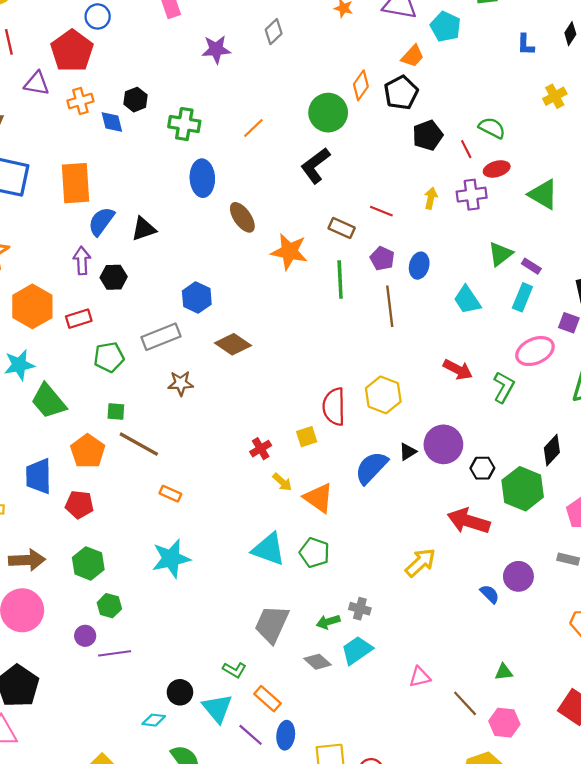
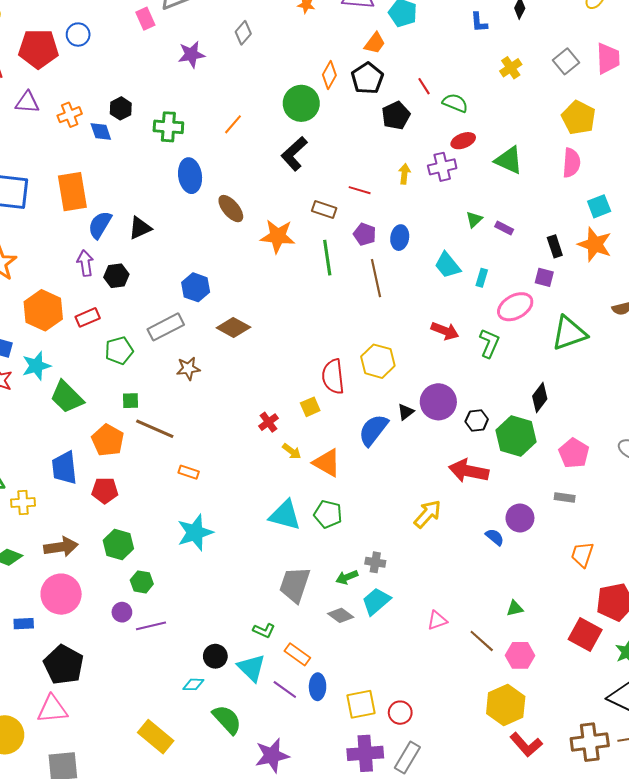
red pentagon: (72, 51) -> (38, 49), moved, turned -30
red line: (466, 149) -> (424, 86), moved
green triangle: (500, 254) -> (474, 219), size x0.7
cyan rectangle: (522, 297) -> (482, 278), moved, size x0.7

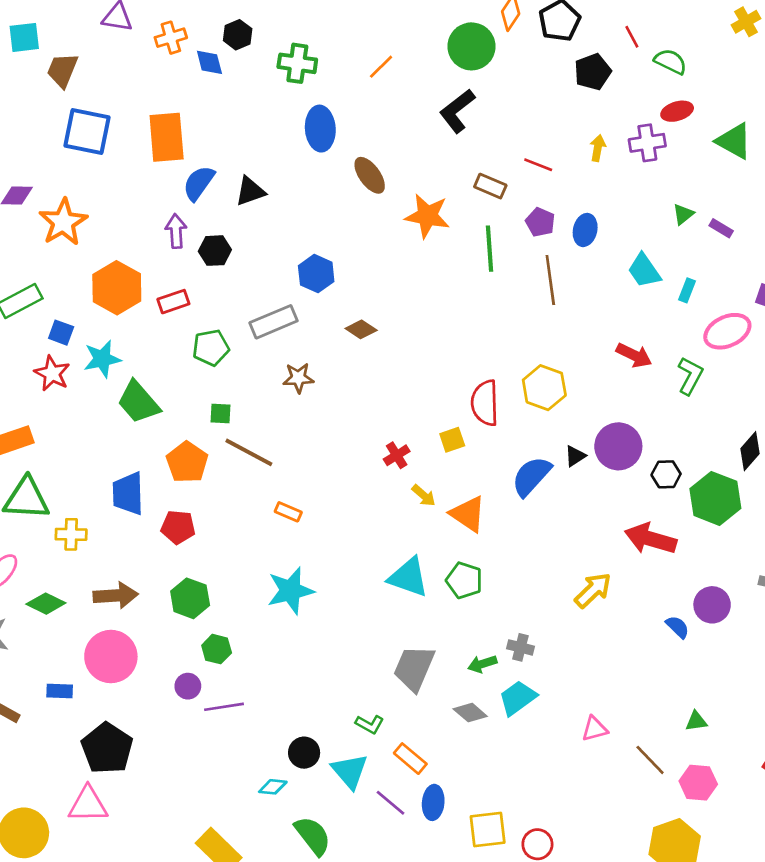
brown diamond: (233, 327) -> (361, 329), size x0.7

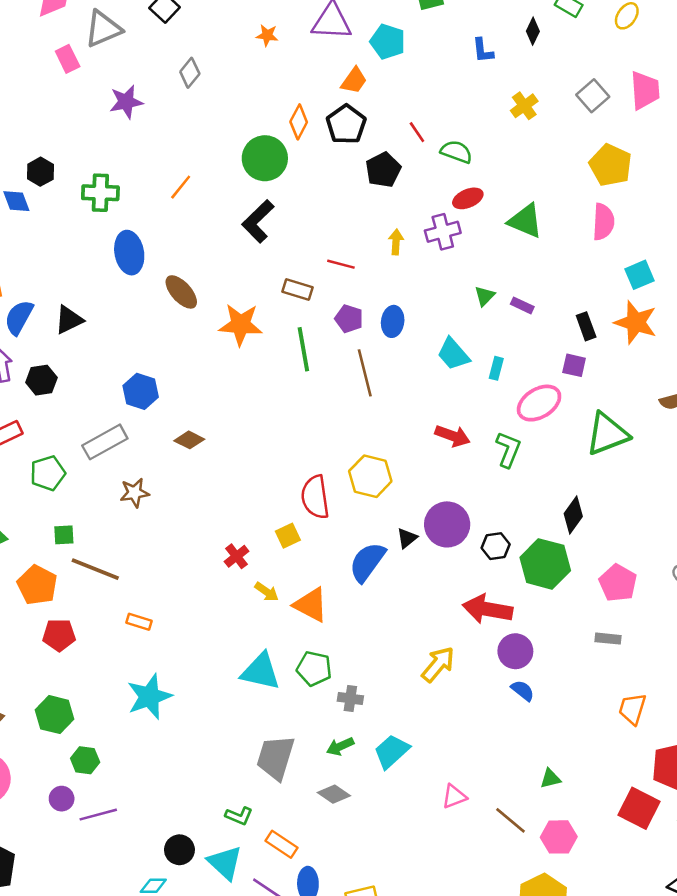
red pentagon: (178, 527) -> (59, 635), moved
purple circle: (712, 605) -> (515, 651), moved
gray cross: (520, 647) -> (350, 699), moved
cyan trapezoid: (518, 698) -> (392, 751), moved

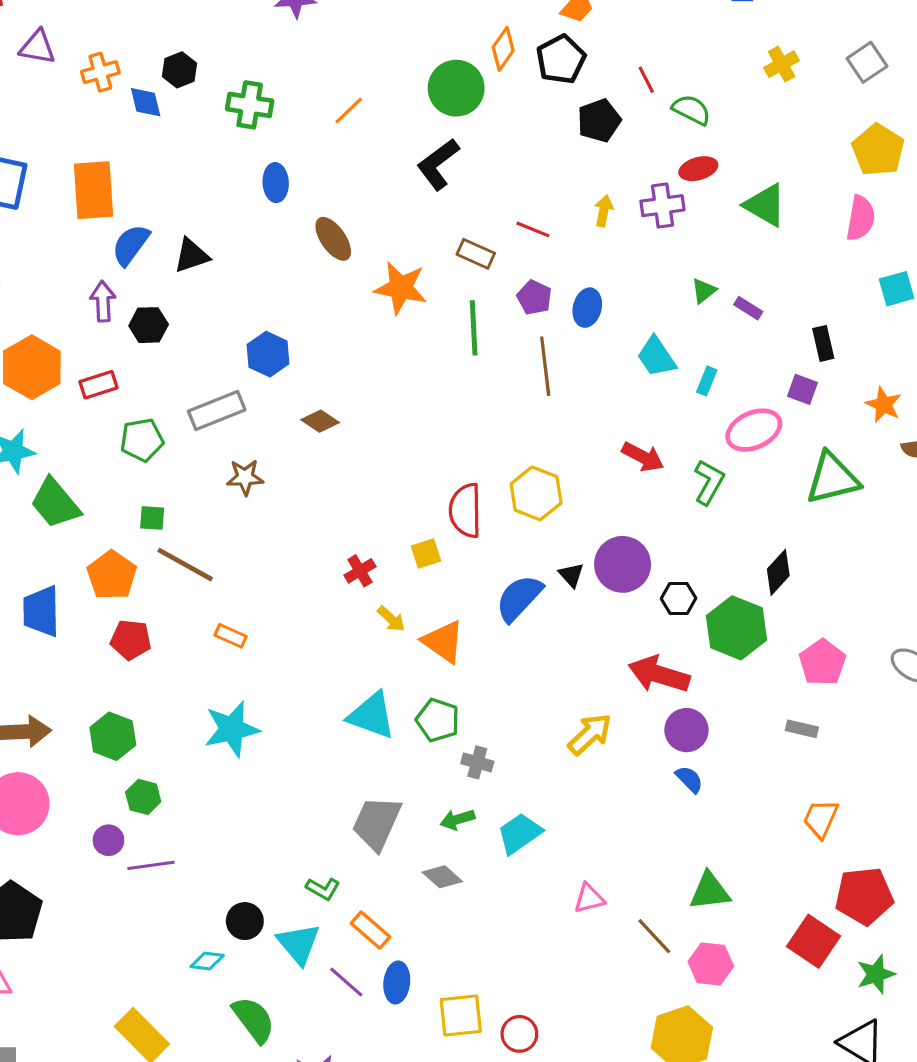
blue ellipse: (129, 253) -> (276, 183), size x0.7
orange star: (636, 322) -> (884, 405), moved, size x0.7
black triangle: (407, 538) -> (571, 575), turned -40
green triangle: (550, 779) -> (710, 891), size x1.6

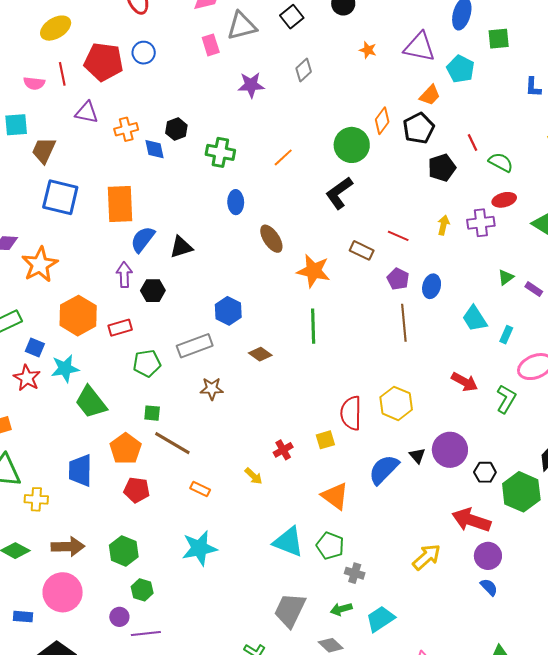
green line: (474, 328) -> (313, 326), moved
yellow arrow: (391, 619) -> (254, 476), moved

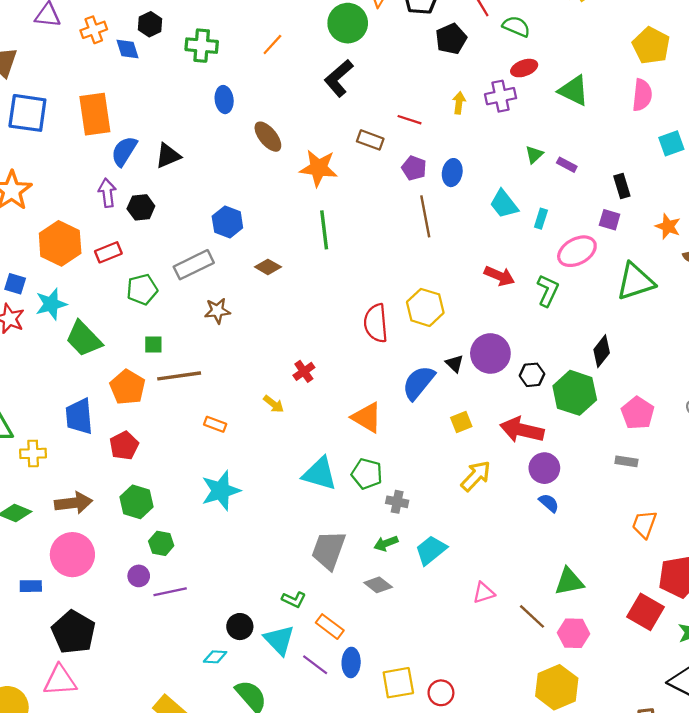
yellow square: (325, 440) -> (461, 422), moved
brown line: (172, 443) -> (179, 376), turned -33
red pentagon: (137, 490) -> (124, 446), moved, turned -30

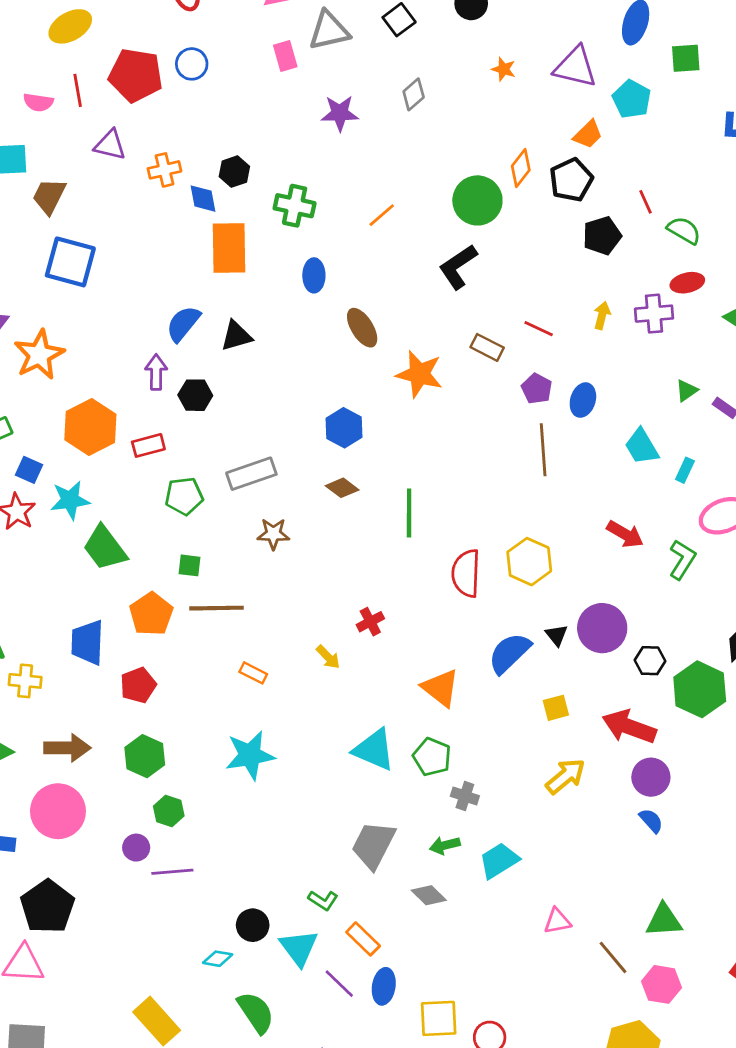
orange rectangle: (95, 114) -> (229, 248), moved
blue hexagon: (227, 222) -> (344, 428), moved
green line: (324, 230) -> (409, 513), moved

